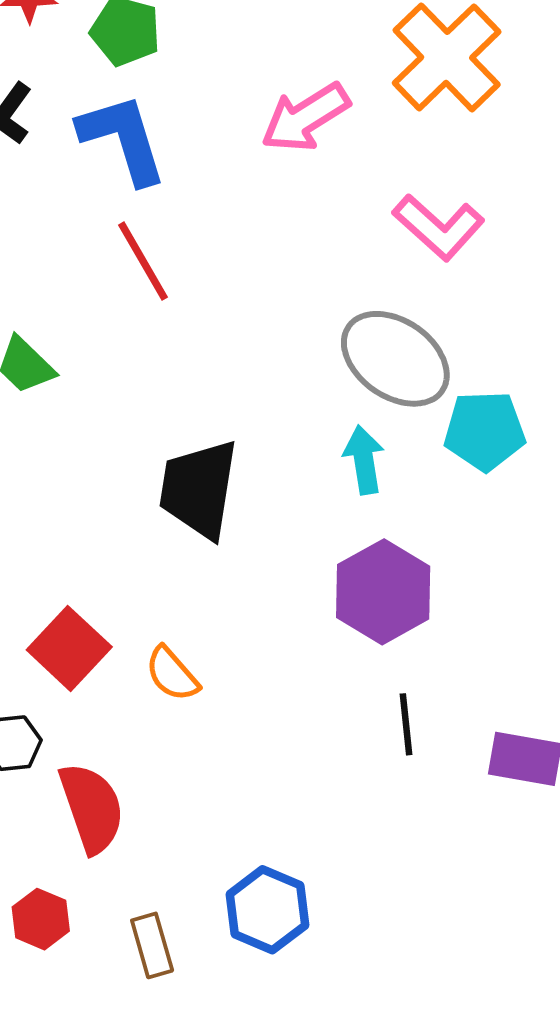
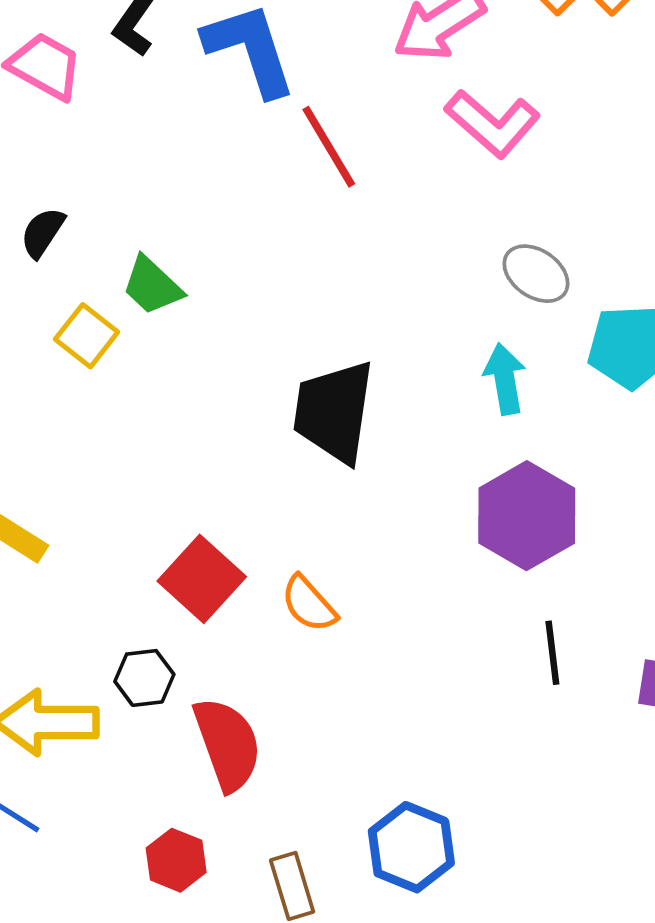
pink L-shape: (439, 227) -> (492, 123), moved
red line: (143, 261) -> (329, 147), moved
gray ellipse: (395, 359) -> (536, 274), size x0.6

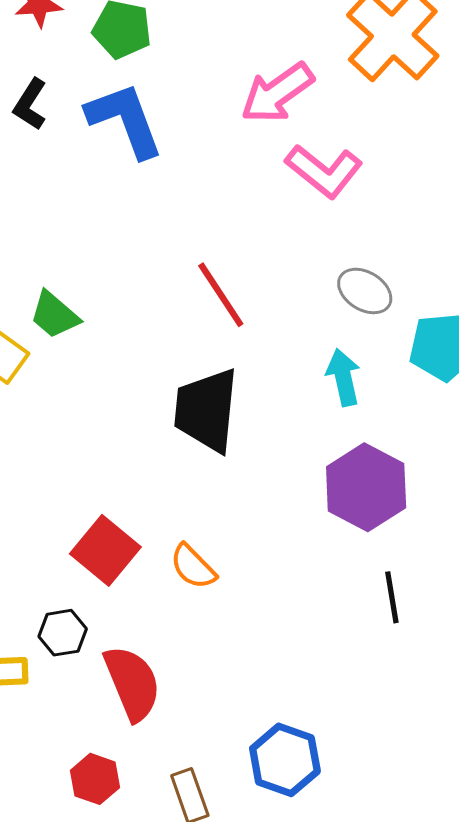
red line: (329, 147) -> (221, 295), moved

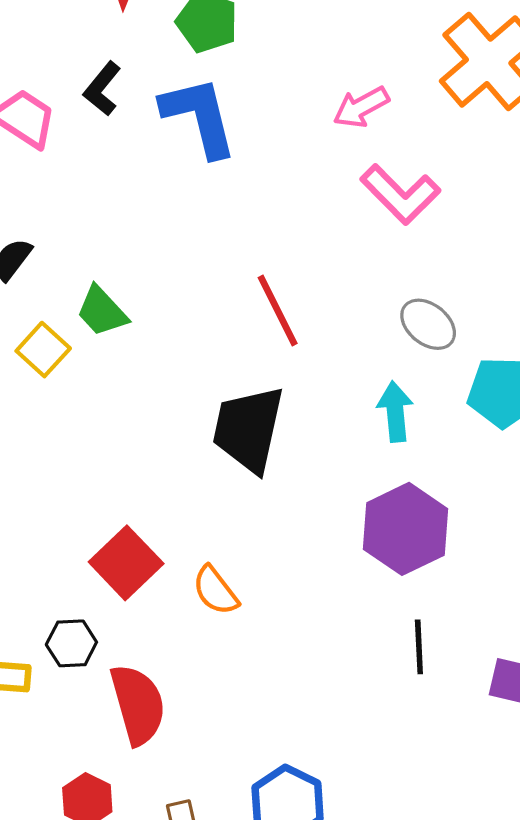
pink arrow: (277, 93) -> (361, 107), size x0.7

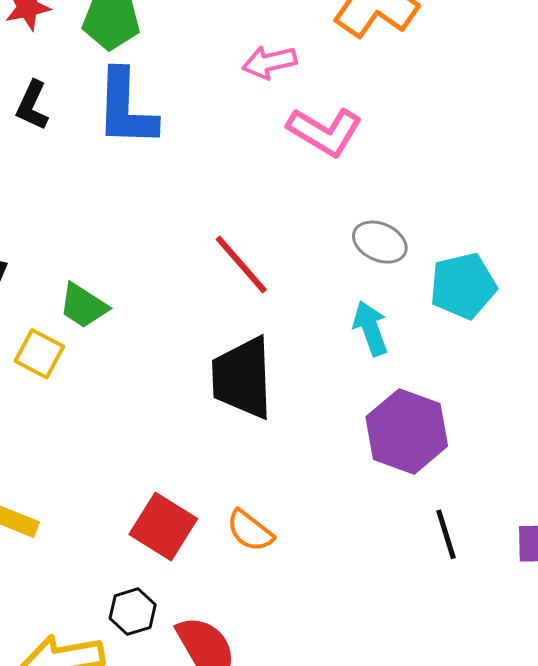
pink arrow: (361, 107) -> (269, 62), turned 30
blue L-shape: (199, 117) -> (126, 108), turned -150

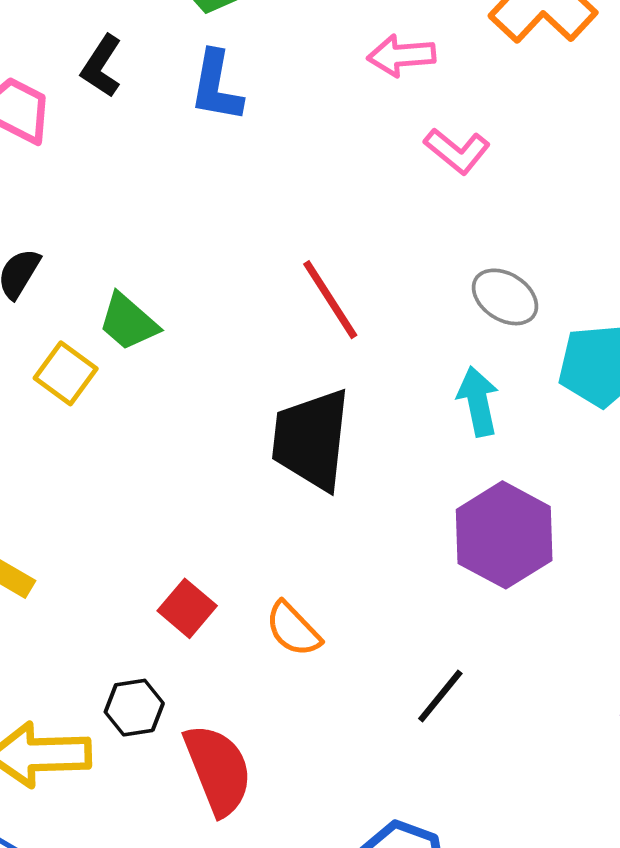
blue L-shape: (126, 108) -> (216, 86), size x0.7
pink L-shape: (325, 132) -> (457, 151), size x0.7
red square: (163, 526) -> (187, 608), size x0.7
black line: (446, 534) -> (440, 696), moved, turned 48

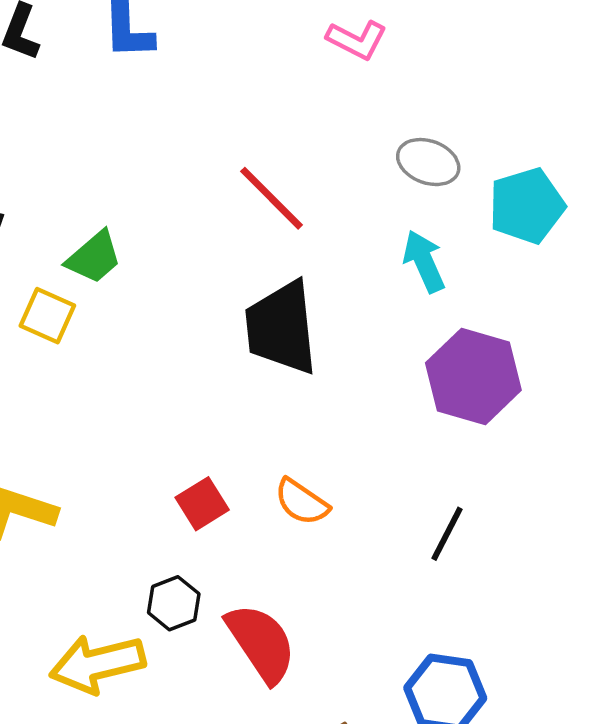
green trapezoid: (128, 322) -> (94, 257), turned -70
red square: (187, 608) -> (202, 504), turned 30

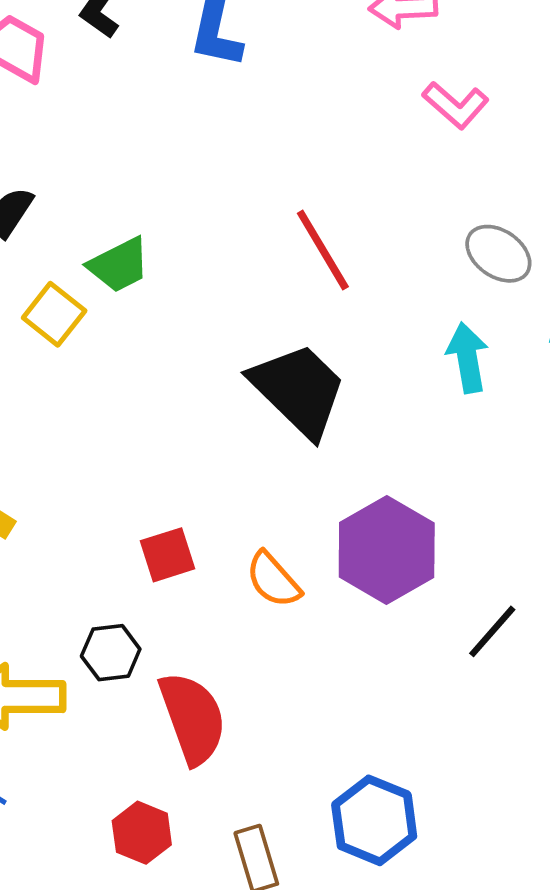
black trapezoid: (281, 328) -> (298, 390), turned 126
purple hexagon: (473, 377) -> (387, 550), moved
black line: (447, 534) -> (492, 631), moved

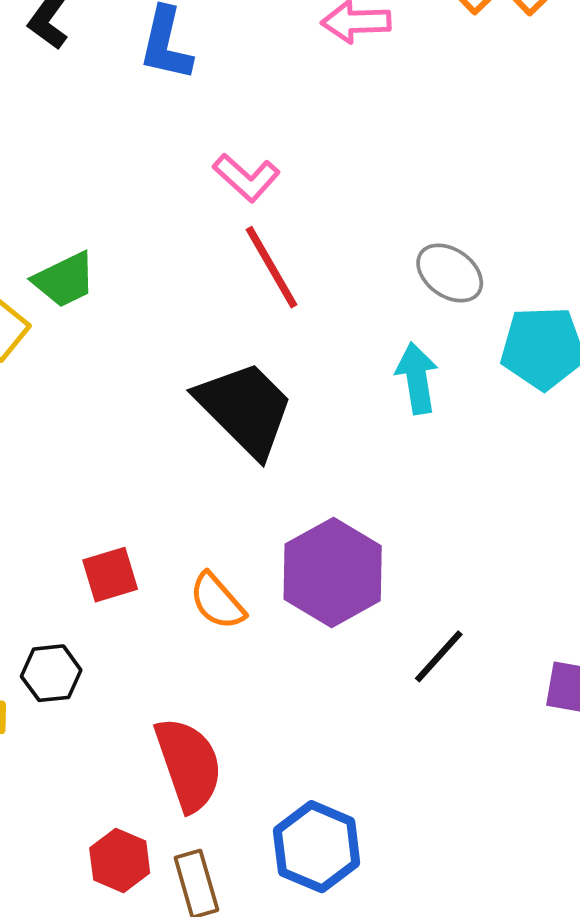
pink L-shape: (456, 105) -> (246, 178), moved
red semicircle: (193, 718) -> (189, 764), moved
red hexagon: (142, 833) -> (120, 861), moved

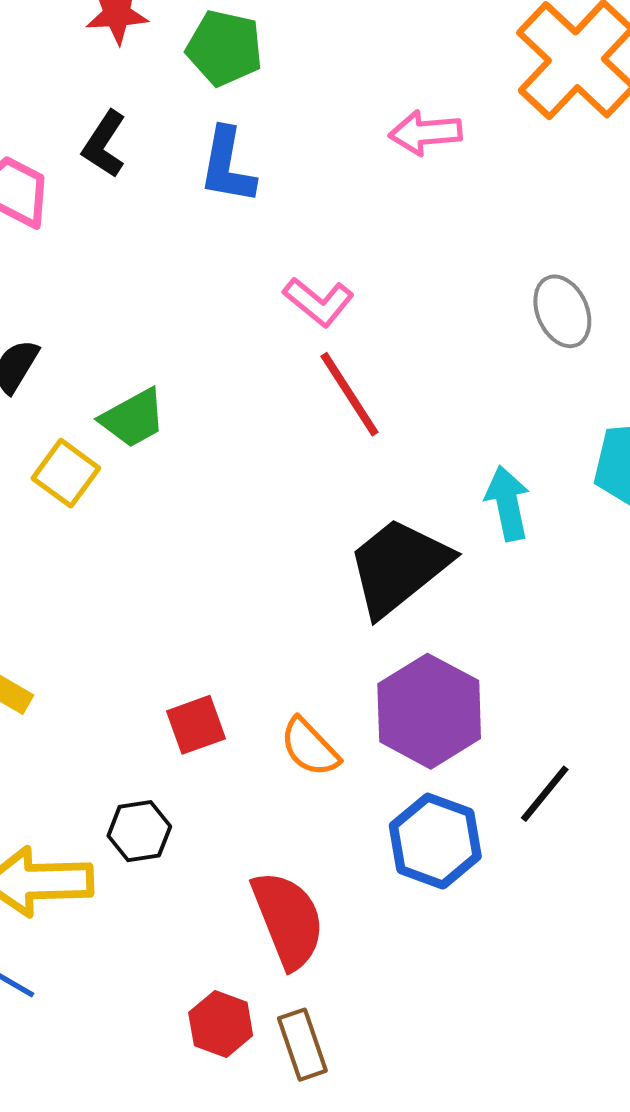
gray ellipse: (450, 273) -> (562, 311), moved, turned 34
black trapezoid: (245, 409) -> (399, 567), moved, turned -81
blue hexagon: (317, 847) -> (435, 841), moved

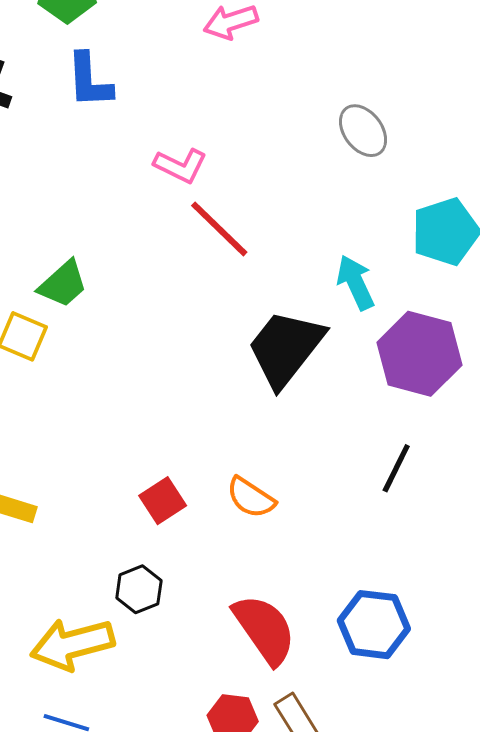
purple hexagon: (429, 711) -> (419, 354), moved
black line: (545, 794) -> (396, 468), moved
blue hexagon: (435, 841) -> (374, 625), moved

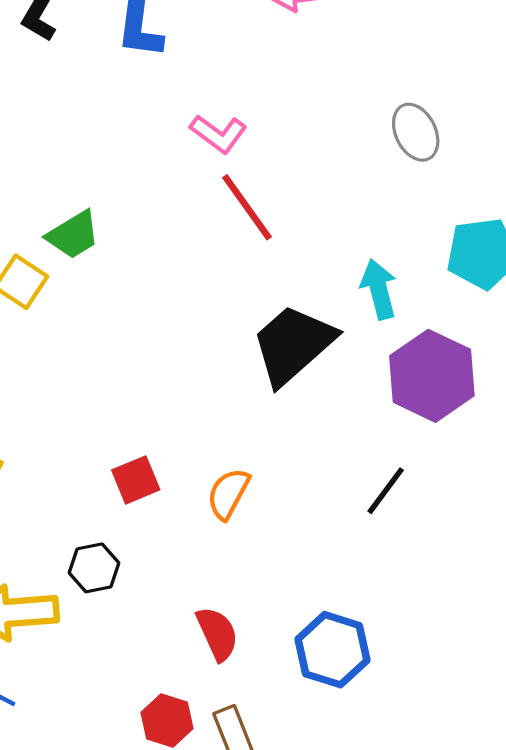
orange semicircle: (251, 498) -> (228, 494), turned 75
red semicircle: (264, 629) -> (217, 634), size x0.7

